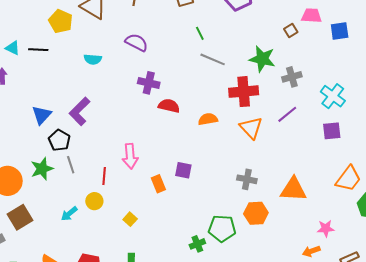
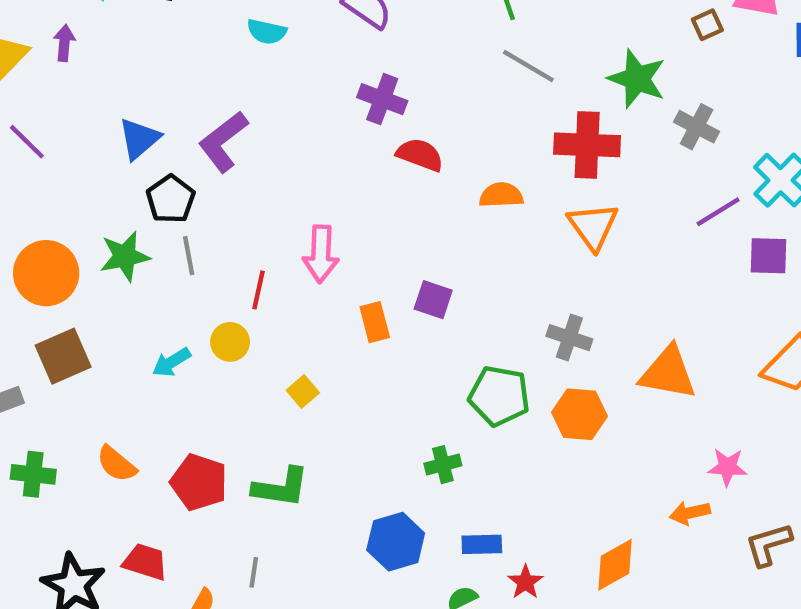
gray cross: (292, 77) -> (697, 127), turned 36
purple line: (287, 114) -> (718, 212), moved
green pentagon: (222, 228) -> (499, 396), moved

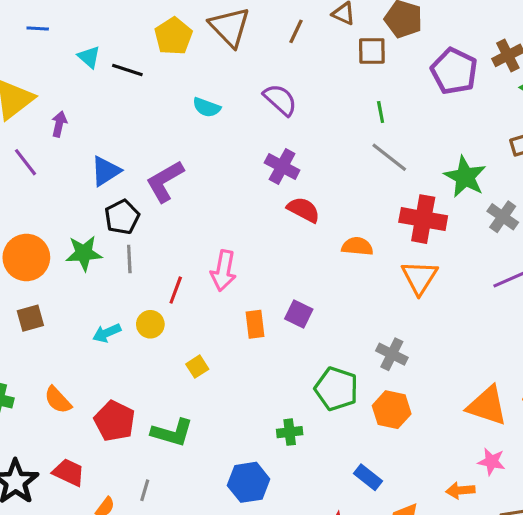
purple arrow: (64, 43) -> (59, 124), moved
brown square: (63, 356) -> (30, 318), size x0.7
orange triangle: (668, 373) -> (487, 406), moved
blue rectangle: (482, 544) -> (368, 477), moved, turned 32

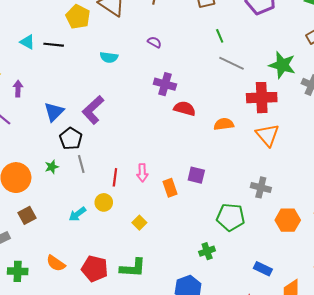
purple semicircle: (280, 100) -> (154, 42), size x0.6
green star: (84, 253) -> (52, 167), size x0.6
pink arrow: (223, 271) -> (142, 173), moved, size x0.7
orange hexagon: (392, 410) -> (288, 220), moved

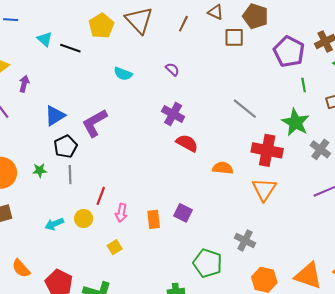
green line: (220, 36) -> (304, 85), moved
pink arrow: (142, 173) -> (121, 213), moved

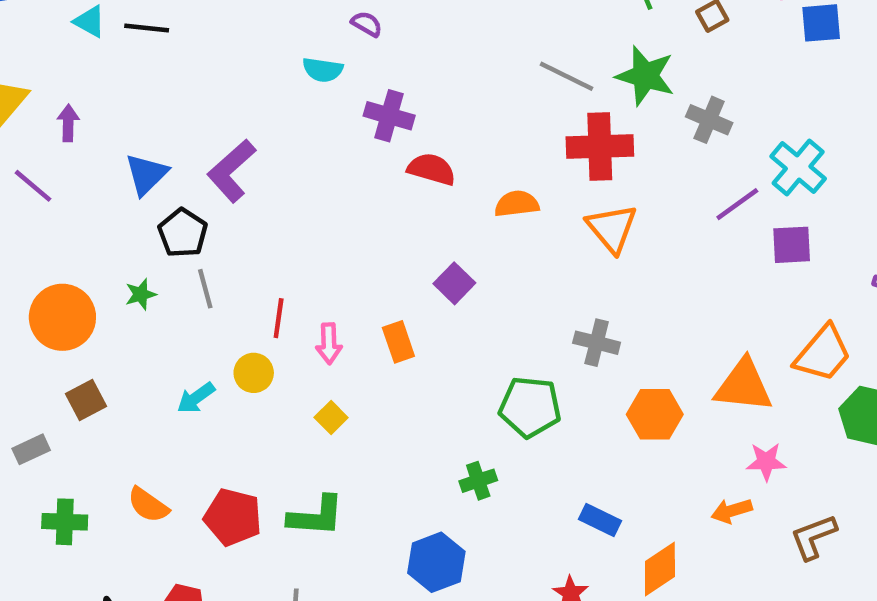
cyan semicircle: (123, 74) -> (323, 70), moved
gray line: (245, 109) -> (567, 76), moved
purple square: (183, 213) -> (454, 283), moved, turned 30

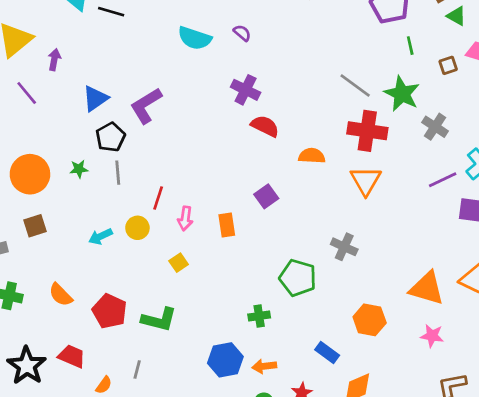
cyan semicircle: (323, 70) -> (195, 38), moved, size x1.4
orange hexagon: (655, 414) -> (370, 320), moved
orange arrow: (732, 511) -> (264, 366), moved

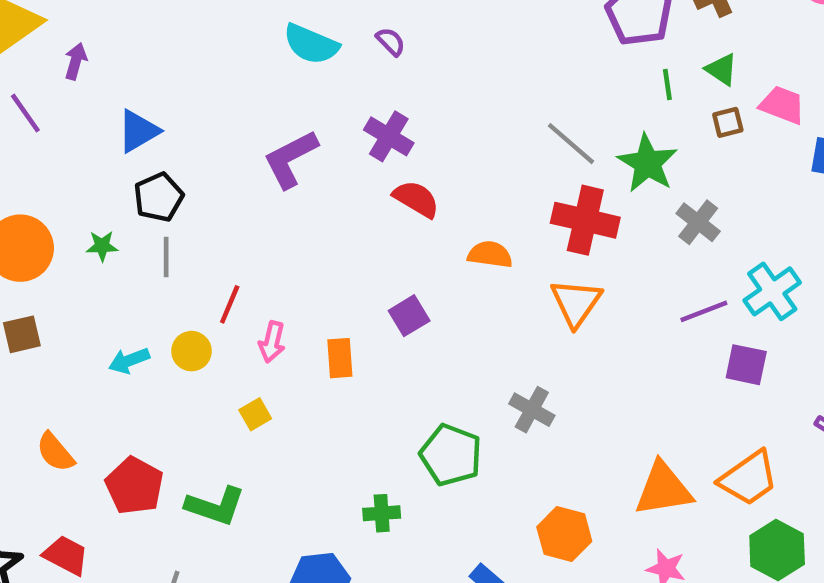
green triangle: (456, 16) -> (722, 69), moved
purple L-shape: (146, 105) -> (291, 159), moved
orange triangle: (427, 288) -> (663, 489), turned -30

